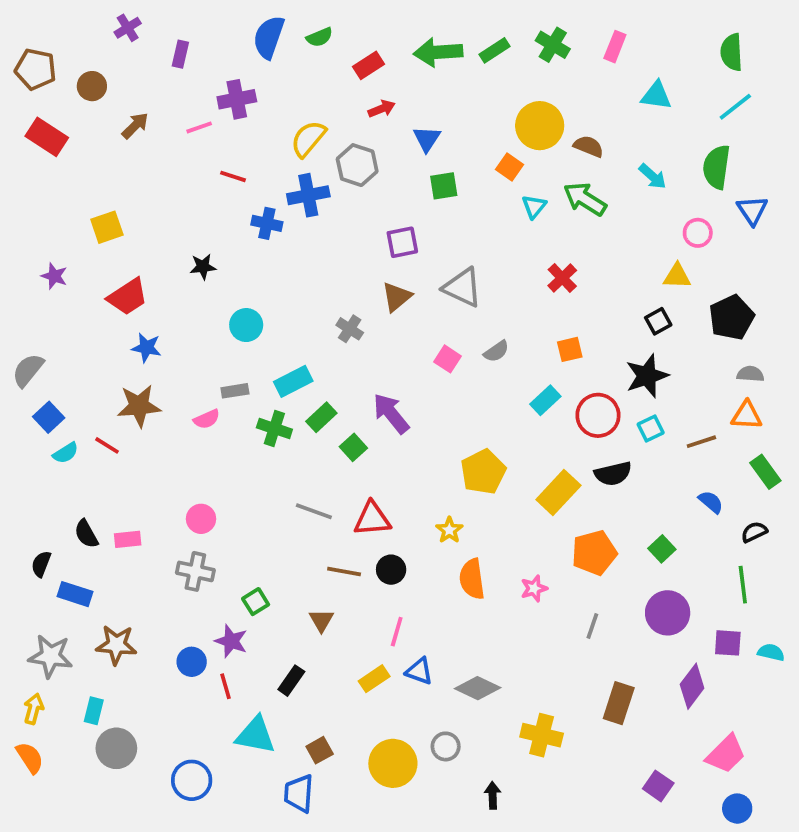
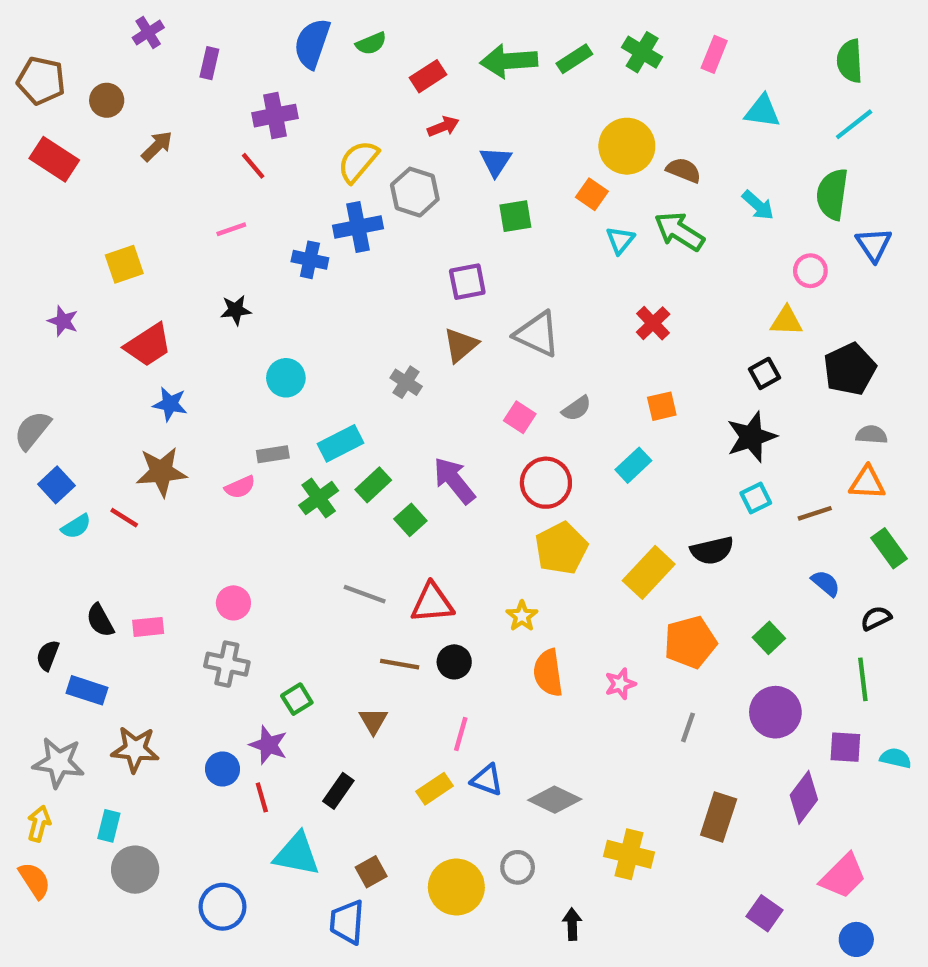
pink line: (199, 127) -> (231, 229), moved
red line: (233, 176) -> (253, 166), moved, turned 32
red circle: (598, 415) -> (546, 483), moved
green cross: (274, 428) -> (319, 498), turned 36

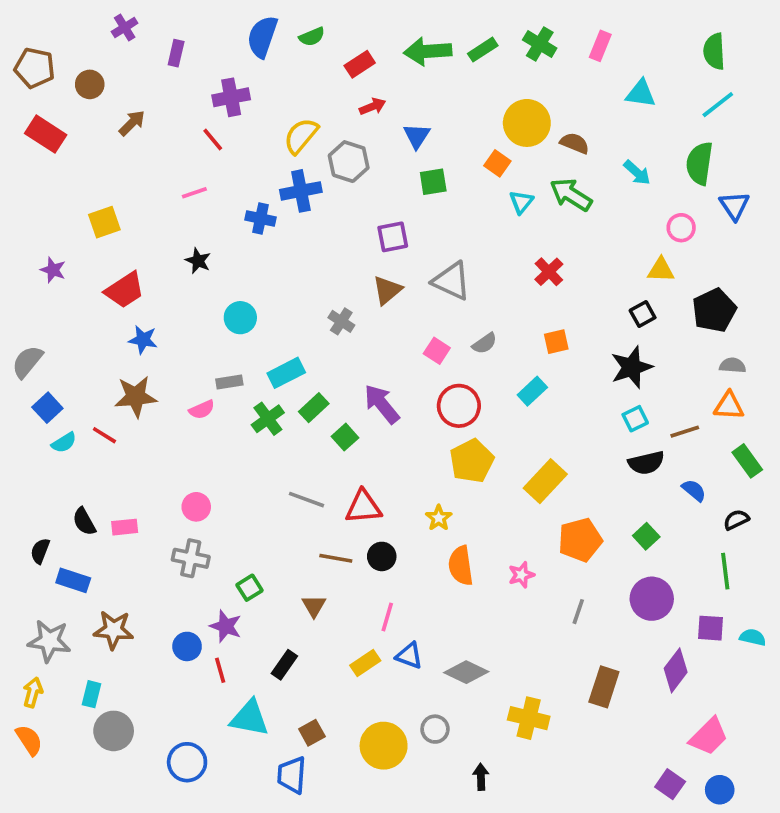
black star: (236, 310) -> (198, 261), turned 30
black semicircle: (712, 550) -> (646, 463), moved
purple square: (764, 913) -> (670, 784), moved

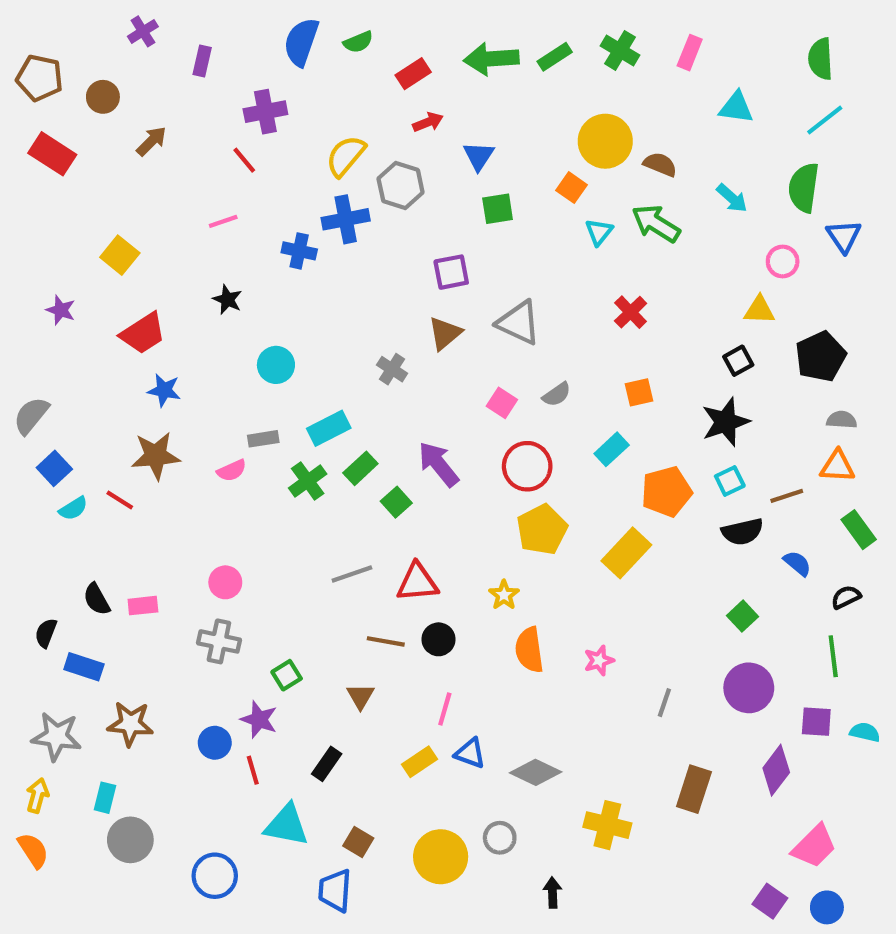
yellow square: (104, 222) -> (120, 255), turned -32
gray line: (306, 500) -> (352, 574), turned -39
orange pentagon: (580, 540) -> (666, 492), moved
brown square: (312, 733) -> (358, 842), turned -30

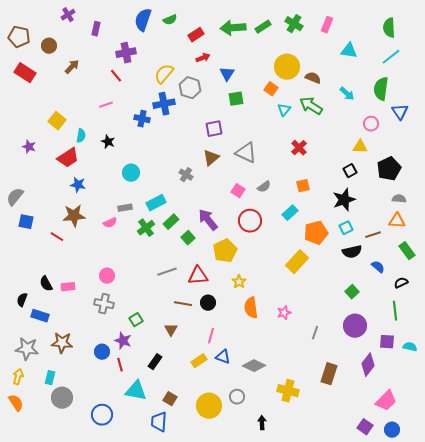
blue square: (54, 468) -> (26, 222), turned -35
cyan semicircle: (73, 508) -> (81, 136), moved, turned -48
yellow pentagon: (542, 530) -> (225, 251), moved

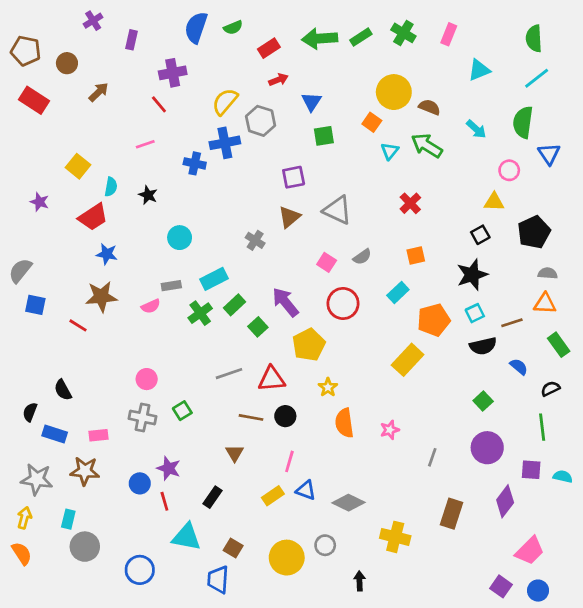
cyan triangle: (349, 51) -> (479, 70), turned -30
pink rectangle: (68, 287) -> (99, 435), moved
green square: (136, 320) -> (182, 411), moved

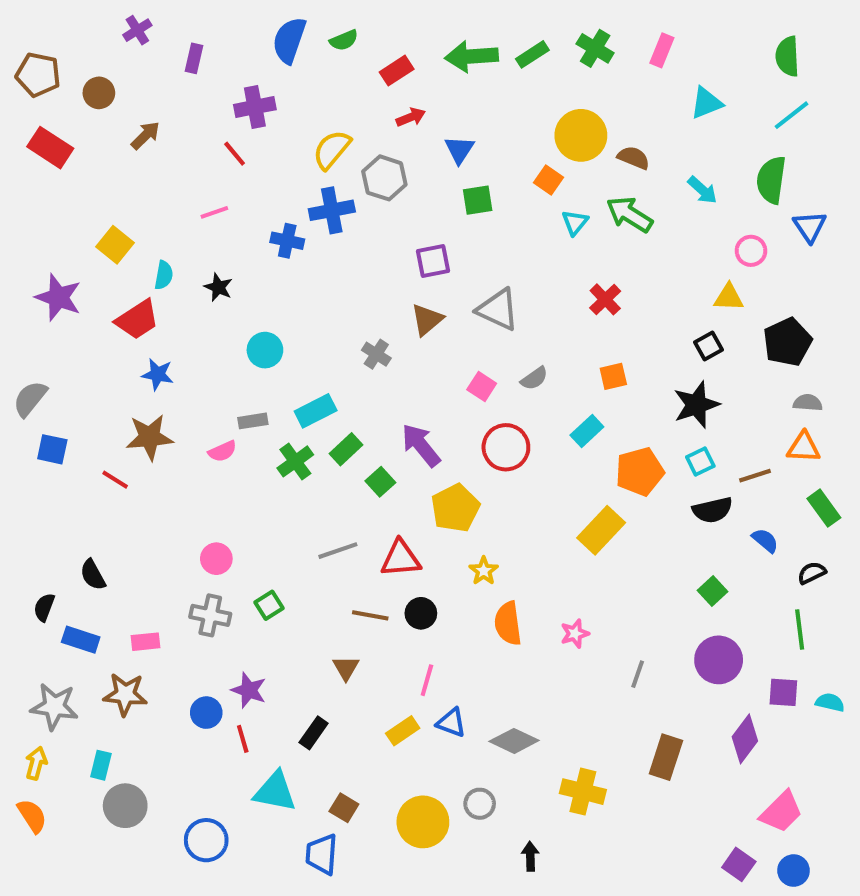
purple star: (39, 202) -> (58, 297), size x1.6

